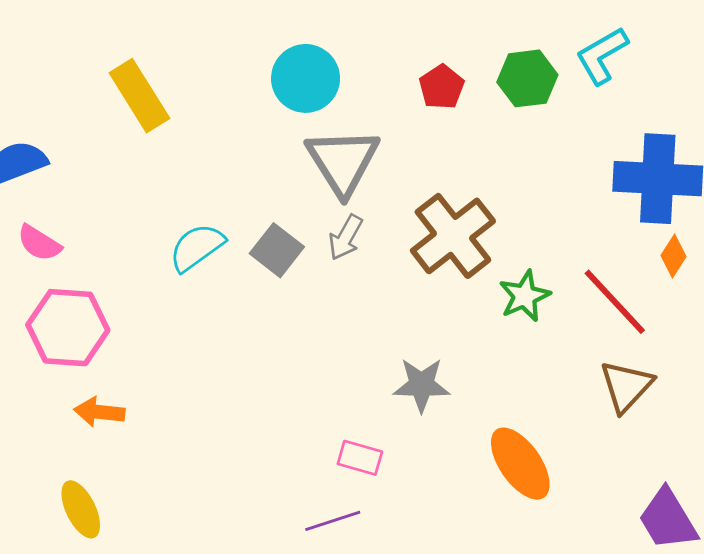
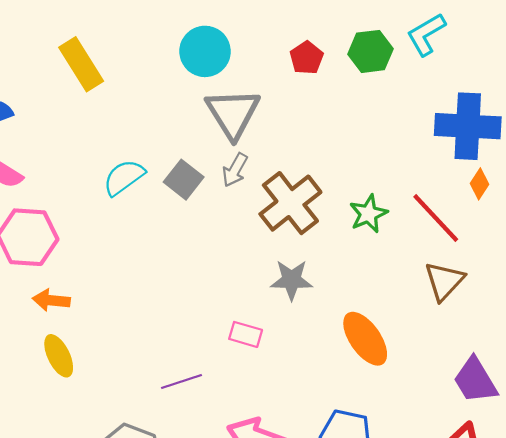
brown cross: (453, 236) -> (290, 203), moved
yellow ellipse: (81, 509) -> (59, 356), moved
purple line: (333, 521) -> (182, 381), moved

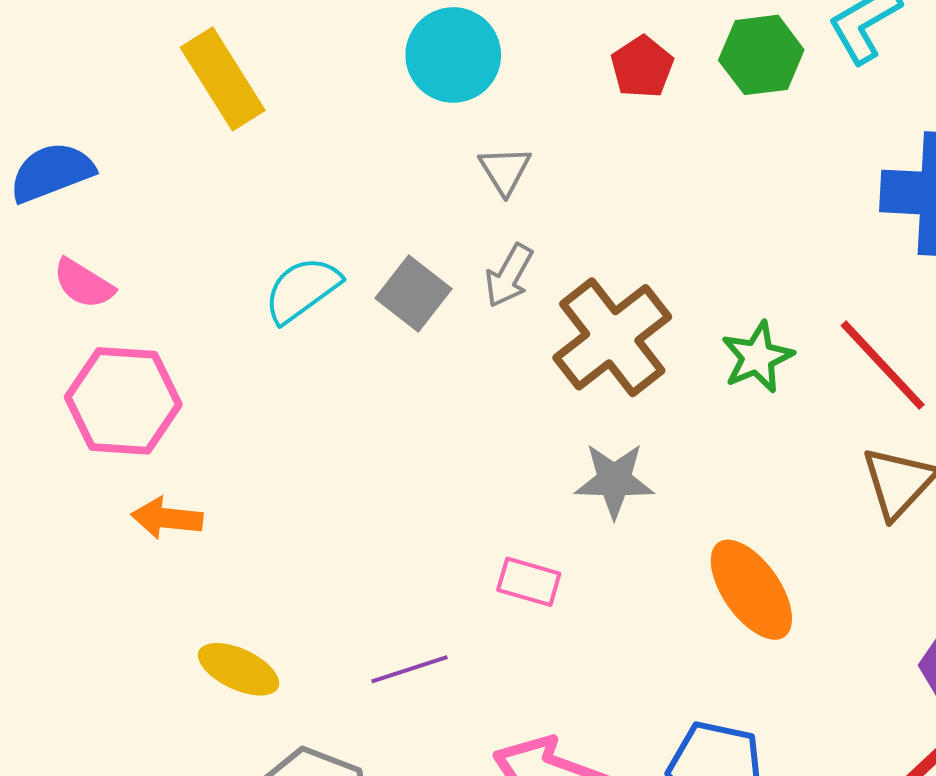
gray triangle: (233, 113) -> (505, 170), size x0.5
yellow ellipse: (59, 356) -> (239, 669), moved, turned -39

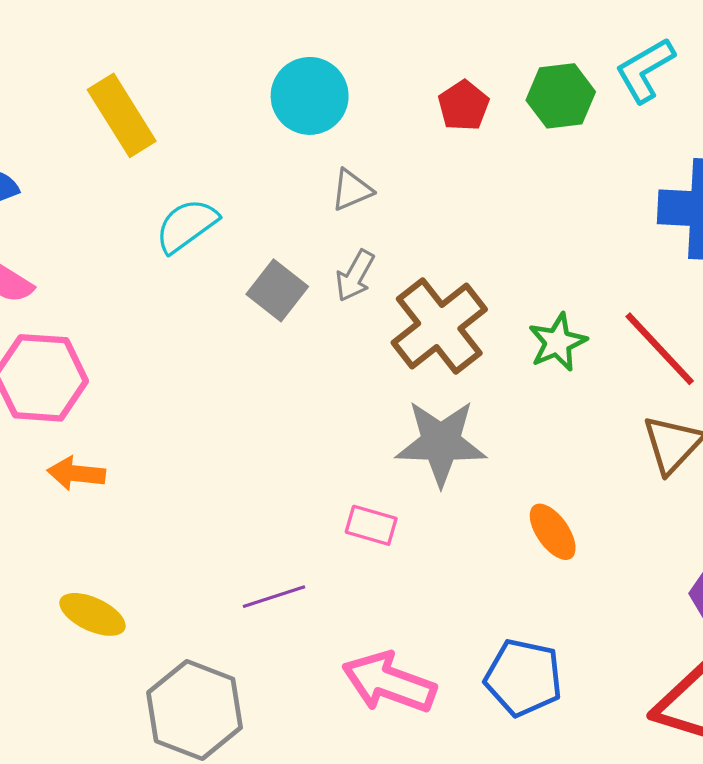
gray triangle: (505, 170) -> (352, 190), turned 39
cyan semicircle: (302, 290) -> (186, 226), moved
gray star: (614, 480) -> (441, 443), size x1.4
orange ellipse: (751, 590) -> (553, 532), size x0.7
yellow ellipse: (239, 669) -> (92, 614), moved

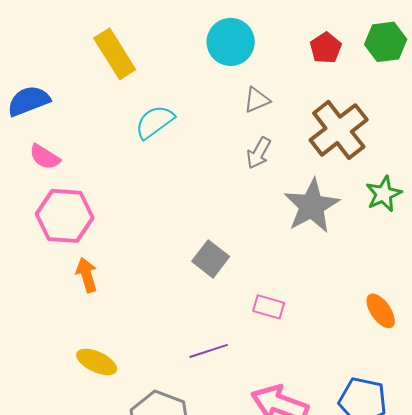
gray square: (277, 290) -> (211, 259), moved
brown cross: (439, 326) -> (339, 130), moved
gray star: (441, 443) -> (312, 206), moved, turned -30
orange arrow: (76, 473) -> (87, 275), turned 68

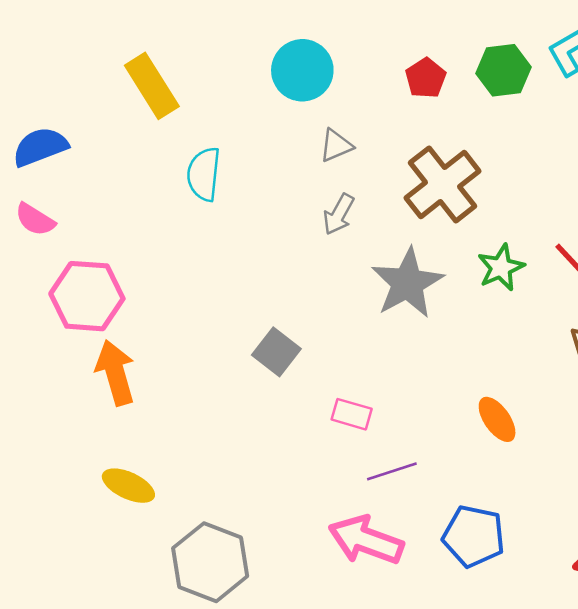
cyan semicircle: (155, 122) -> (204, 174), turned -48
pink semicircle: (45, 157) -> (35, 220), moved
orange arrow: (87, 275) -> (115, 373), size x1.4
purple line: (209, 351) -> (392, 471), moved

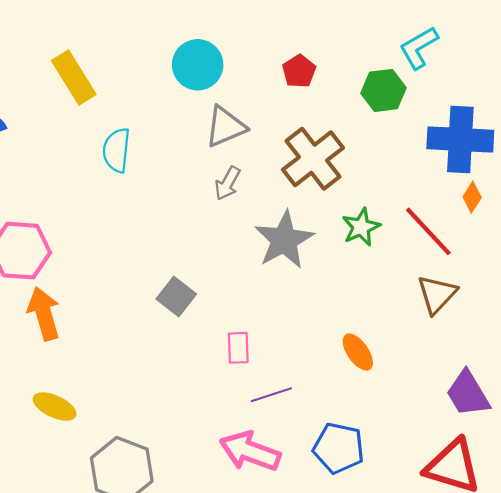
green hexagon: (504, 70) -> (383, 90), moved
gray triangle: (336, 146) -> (225, 127), size x1.5
pink rectangle: (352, 414) -> (238, 348), turned 72

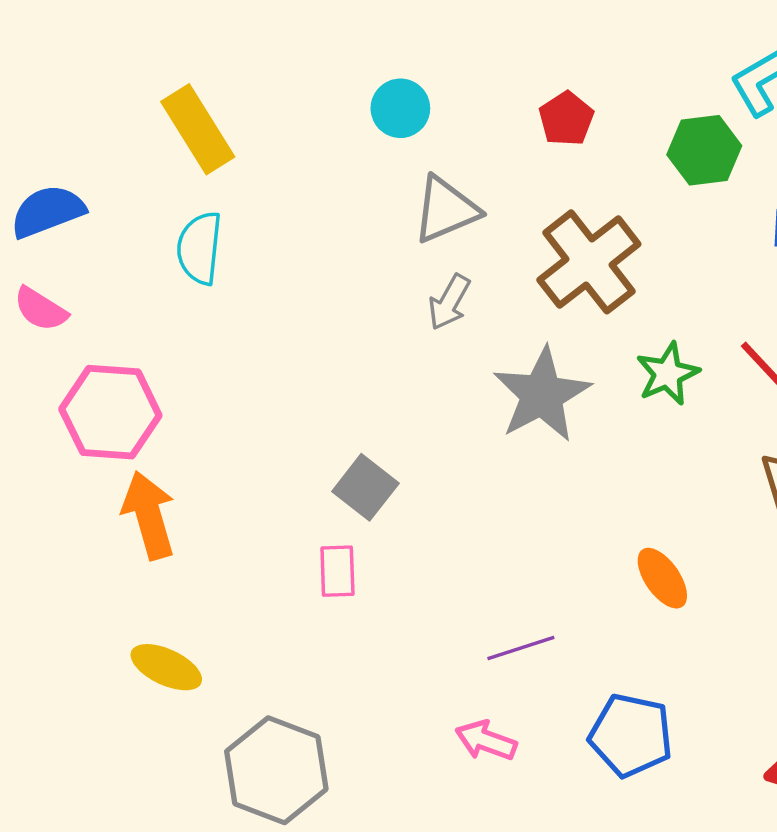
cyan circle: (198, 65) -> (400, 108), size x0.7
cyan semicircle: (116, 150) -> (200, 248), moved
pink rectangle: (238, 348) -> (337, 571), moved
pink arrow: (250, 451) -> (486, 741), size x0.6

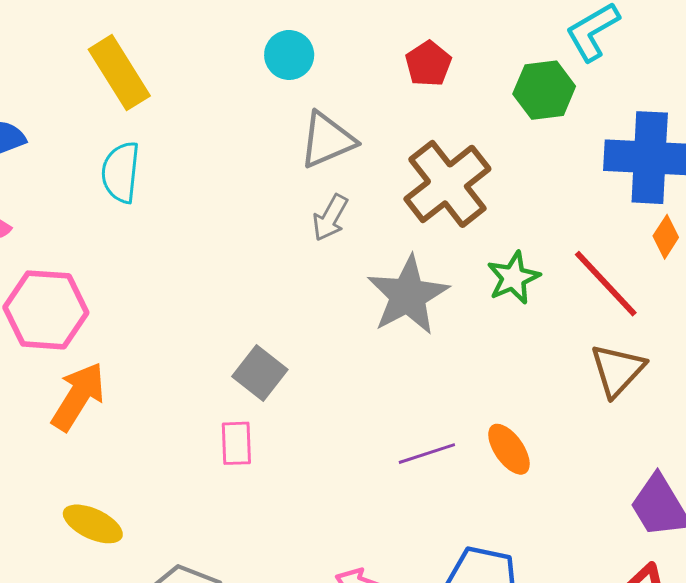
orange arrow: (149, 515) -> (78, 396), turned 48
purple line: (521, 648) -> (427, 454), moved

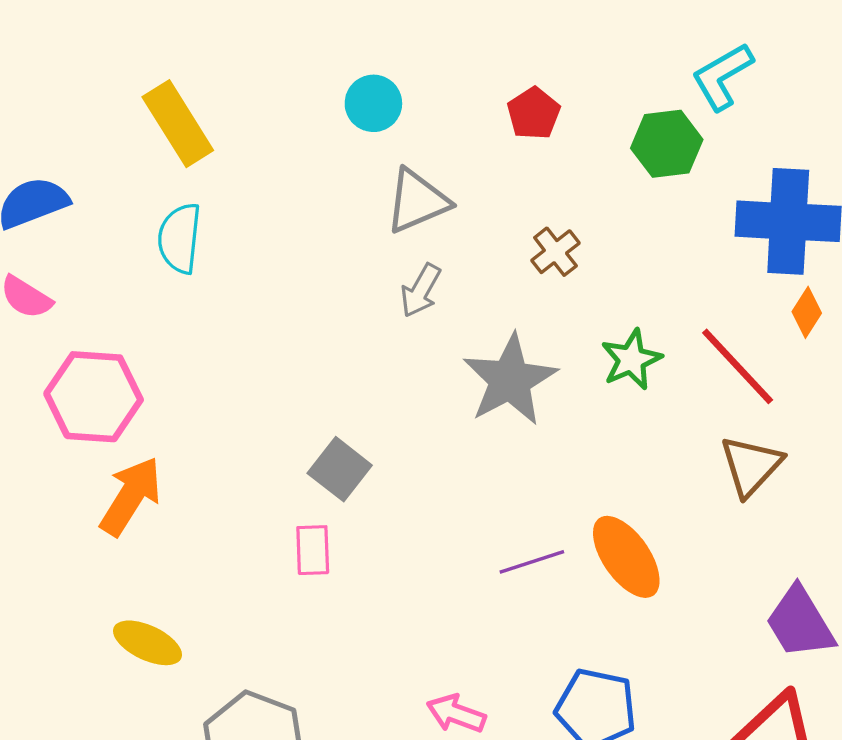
brown cross: (447, 184) -> (555, 252), size x0.5
orange ellipse: (509, 449) -> (626, 557), size x1.4

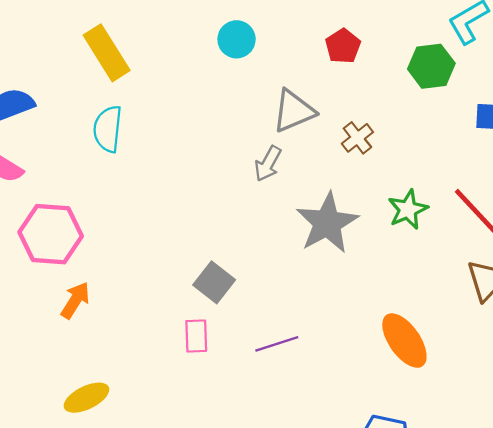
gray triangle: (417, 201) -> (294, 111), moved
orange arrow: (131, 496) -> (75, 300), size x0.7
purple line: (532, 562) -> (277, 344), moved
yellow ellipse: (147, 643) -> (86, 398), turned -51

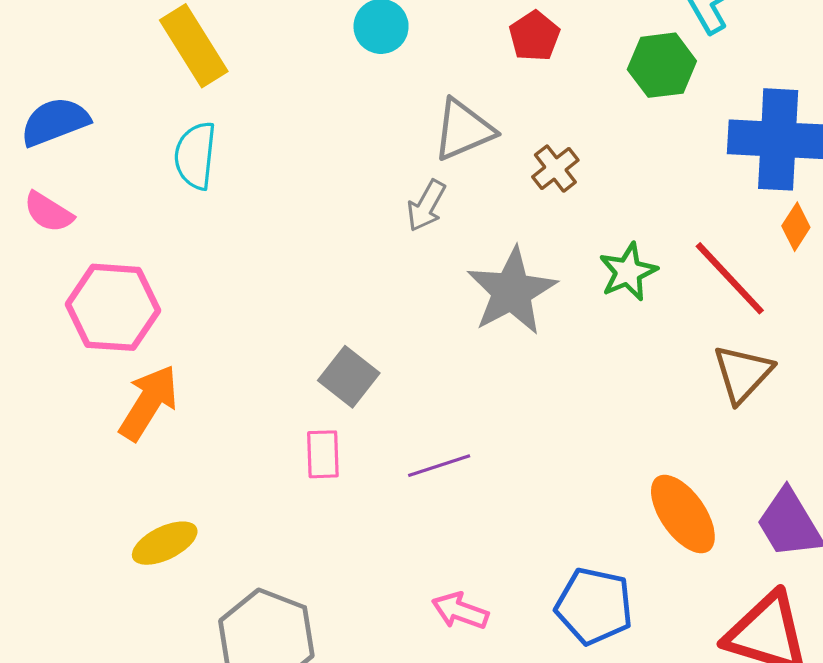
orange arrow: (75, 300) -> (149, 403), size x1.4
orange ellipse: (404, 341) -> (683, 514), moved

